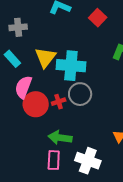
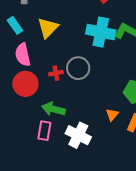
cyan cross: (71, 66) -> (101, 32), moved
pink semicircle: (23, 87) -> (23, 55), turned -40
red circle: (36, 104) -> (25, 84), moved

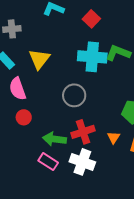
red cross: (56, 73) -> (83, 132), moved, size x1.6
red circle: (25, 84) -> (24, 117), size x0.6
pink rectangle: (44, 131) -> (48, 162), turned -60

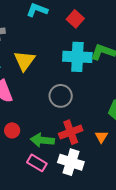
red circle: (24, 117) -> (12, 130), moved

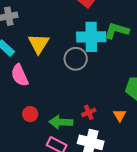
gray circle: (61, 96) -> (76, 59), moved
red cross: (71, 132) -> (89, 112), size x0.6

